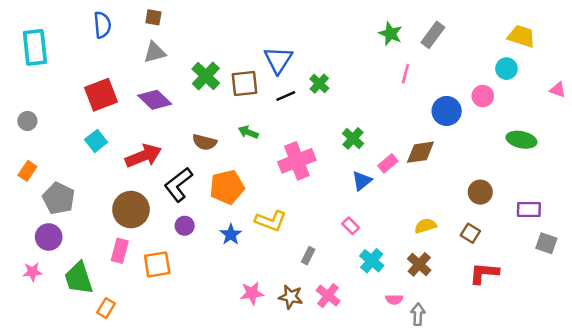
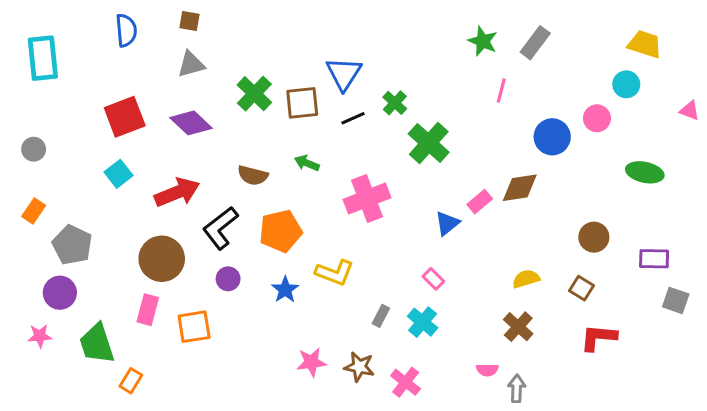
green cross: (353, 138) -> (429, 143), moved, size x1.5
cyan cross: (372, 261) -> (423, 322), moved
pink cross: (328, 296) -> (406, 382), moved

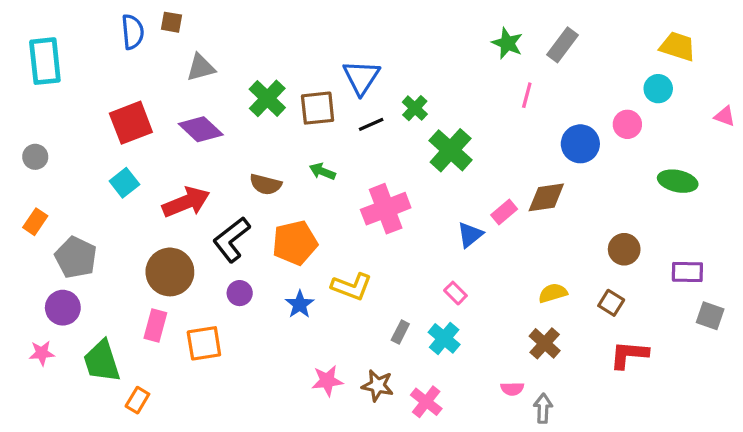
brown square: (189, 21) -> (172, 22), moved

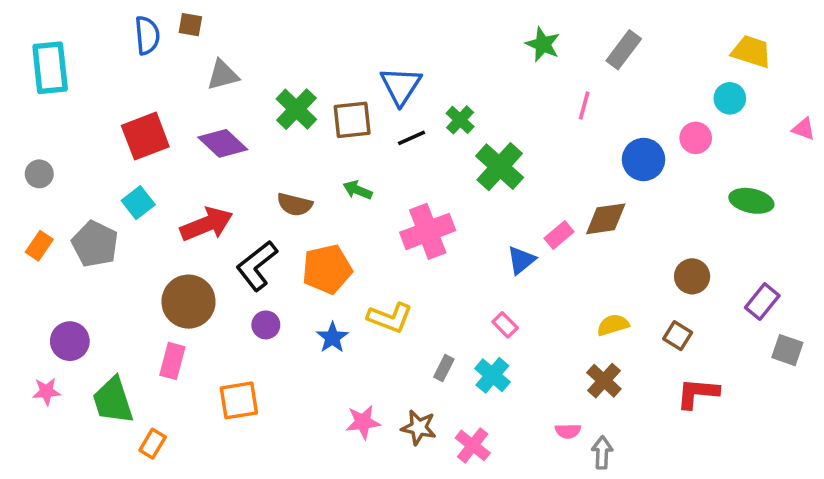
green star: (507, 43) -> (543, 44), moved
gray pentagon: (76, 257) -> (95, 244), moved
purple rectangle: (687, 272) -> (762, 302), turned -52
orange square: (204, 343) -> (239, 400), moved

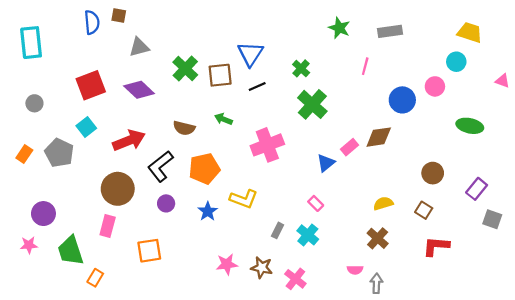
gray rectangle: (624, 50) -> (390, 31), turned 45
green cross: (460, 120) -> (301, 68), moved
gray circle: (39, 174) -> (34, 103), moved

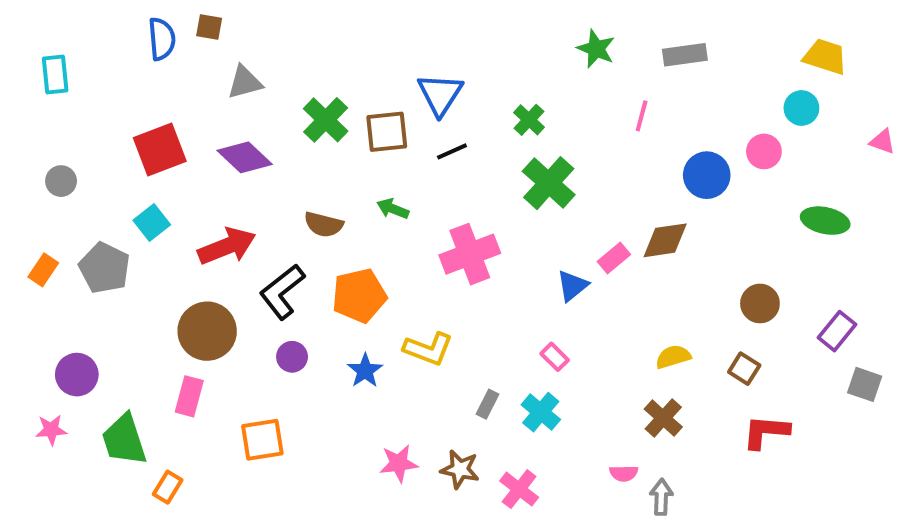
cyan rectangle: (31, 43) -> (55, 74), size x0.7

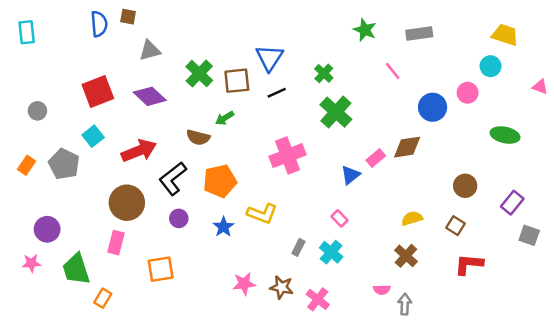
cyan rectangle: (55, 74) -> (27, 32), moved
pink line: (642, 116) -> (393, 71), turned -54
green arrow: (393, 209) -> (225, 118), moved, turned -54

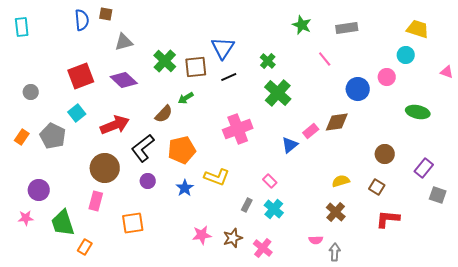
brown semicircle: (198, 137) -> (164, 114), turned -60
pink rectangle: (340, 218) -> (270, 181), moved
brown star: (282, 287) -> (233, 238), turned -30

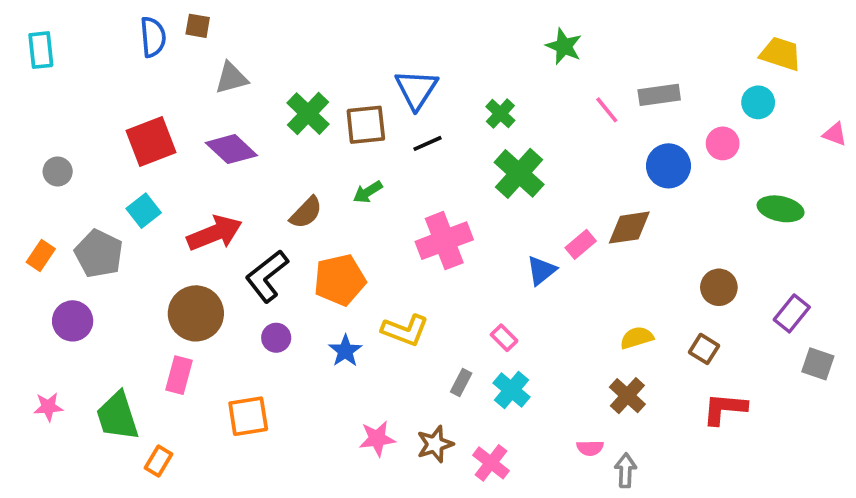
gray rectangle: (347, 28) -> (659, 95), moved
green arrow: (186, 98) -> (368, 192), moved
purple circle: (39, 190) -> (73, 321), moved

